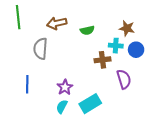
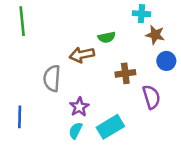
brown arrow: (57, 23) -> (82, 55), moved
cyan cross: (116, 46) -> (141, 14), moved
gray semicircle: (40, 49) -> (52, 78), moved
blue line: (27, 84) -> (20, 117), moved

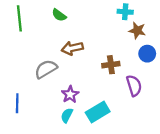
green semicircle: (107, 37) -> (59, 15), moved, turned 48
gray semicircle: (52, 78) -> (46, 69), turned 55

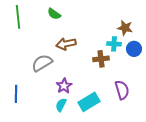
cyan cross: (125, 12) -> (114, 44), moved
purple semicircle: (134, 86) -> (122, 90), moved

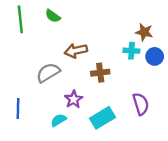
green semicircle: (54, 14) -> (53, 16), moved
brown cross: (101, 59) -> (100, 73), moved
cyan semicircle: (61, 105) -> (59, 120), moved, turned 32

